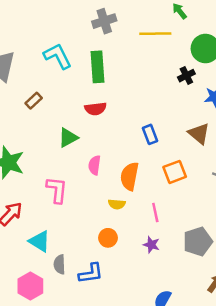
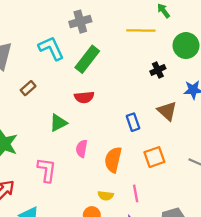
gray cross: (104, 21) -> (80, 22), moved
green rectangle: (98, 67) -> (87, 59), turned 40
black cross: (186, 76) -> (158, 70), moved
brown triangle: (199, 134) -> (167, 111), moved
yellow semicircle: (117, 204) -> (106, 196), moved

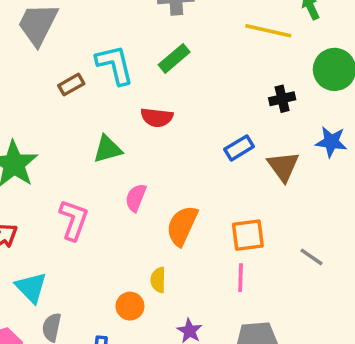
cyan L-shape: (51, 48) -> (115, 65), moved
green rectangle: (87, 59) -> (174, 58), size x0.7
blue rectangle: (133, 122) -> (239, 148), moved, turned 66
pink line: (136, 193) -> (241, 278), moved
yellow semicircle: (106, 196) -> (158, 280), turned 72

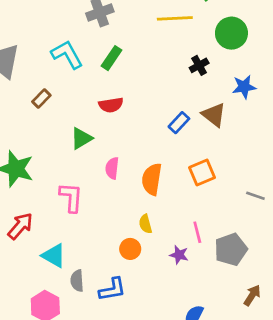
cyan L-shape: (115, 65) -> (67, 54), moved
blue rectangle: (239, 148) -> (179, 123), moved
gray line: (312, 257) -> (255, 196), moved
pink line: (241, 278) -> (197, 232), moved

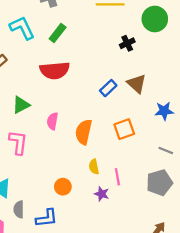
blue star: (244, 87) -> (164, 111), moved
red semicircle: (111, 105) -> (55, 70), size x1.5
green triangle: (81, 138) -> (21, 105), moved
yellow semicircle: (145, 224) -> (94, 167), moved
gray pentagon: (231, 249) -> (159, 183), moved

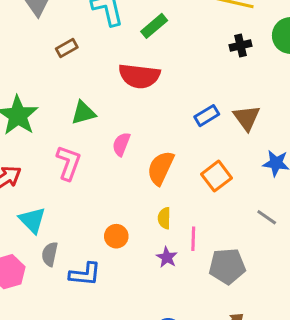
black cross: (127, 43) -> (241, 46), moved
orange square: (124, 129) -> (216, 176), turned -30
gray pentagon: (159, 183) -> (227, 266), moved

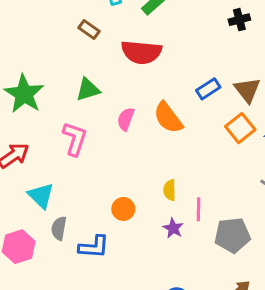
brown rectangle: (67, 48) -> (89, 30), moved, turned 66
orange semicircle: (161, 168) -> (168, 118), moved, turned -60
orange square: (216, 176) -> (240, 128), moved

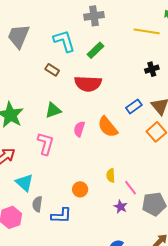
black cross: (239, 20) -> (152, 69), moved
pink line: (198, 209) -> (131, 188), turned -35
purple star: (173, 228) -> (121, 207), moved

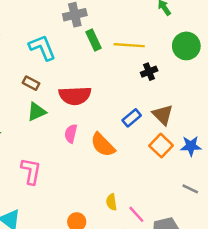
yellow line: (147, 31) -> (129, 45), moved
green rectangle: (95, 50) -> (94, 40), moved, turned -66
green triangle: (53, 110) -> (37, 112), moved
pink semicircle: (79, 129) -> (71, 134), moved

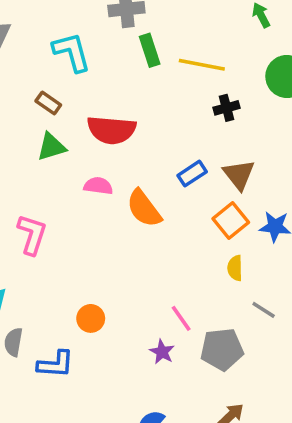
pink semicircle: (71, 134) -> (98, 186), turned 78
gray line: (190, 189) -> (264, 310), moved
yellow semicircle: (112, 202) -> (235, 268), moved

